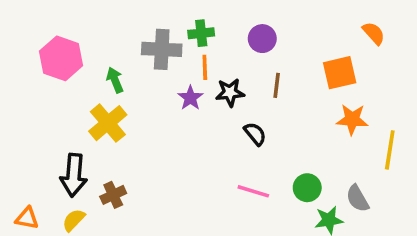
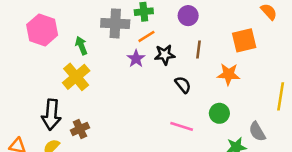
orange line: (205, 67) -> (146, 36), turned 60
orange star: (352, 119) -> (228, 74), moved
green circle: (307, 188) -> (219, 113), moved

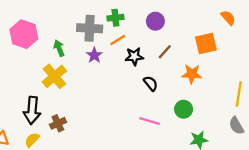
brown line: (199, 49) -> (165, 52), turned 35
purple star: (136, 59) -> (94, 55), moved
gray semicircle: (257, 132) -> (236, 126), moved

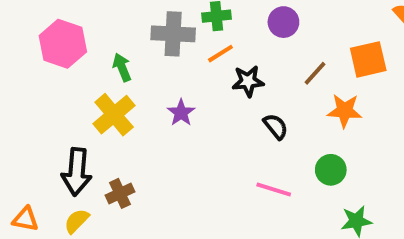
brown line: (165, 52) -> (315, 73), moved
purple star: (94, 55) -> (181, 113), moved

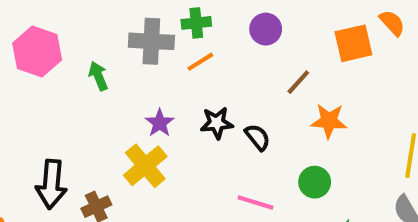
orange square: (368, 59) -> (353, 43), moved
black star: (248, 81) -> (217, 123), moved
yellow cross: (114, 115) -> (145, 166), moved

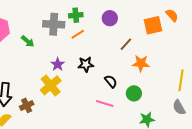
green arrow: (98, 76) -> (28, 41), turned 152
black semicircle: (258, 137) -> (111, 81), moved

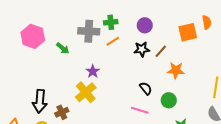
orange semicircle: (172, 15) -> (207, 22), turned 32
black star: (86, 64) -> (142, 49), moved

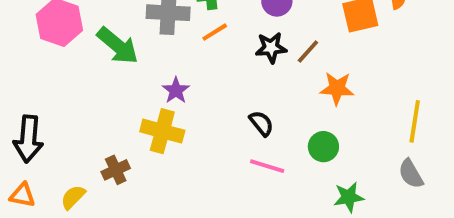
green arrow: (63, 48) -> (118, 46), size x1.6
black semicircle: (146, 88) -> (261, 123), moved
yellow cross: (86, 92) -> (162, 131), turned -35
black arrow: (40, 101) -> (28, 139), moved

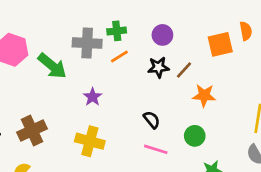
yellow cross: (162, 131) -> (90, 141), moved
brown cross: (116, 170) -> (32, 130), moved, size x1.5

